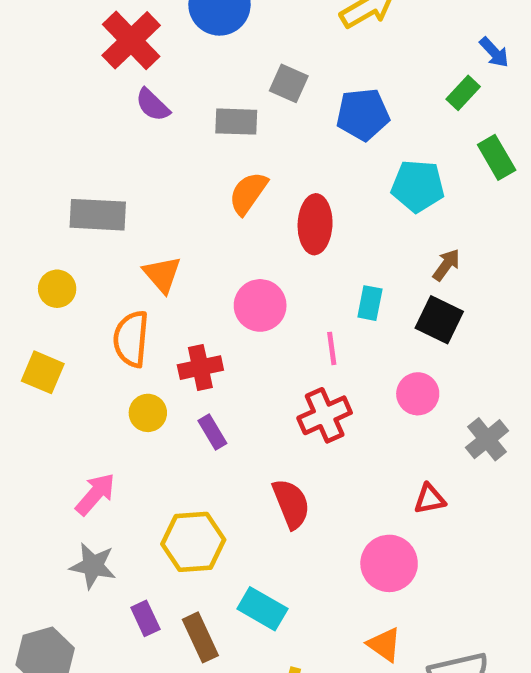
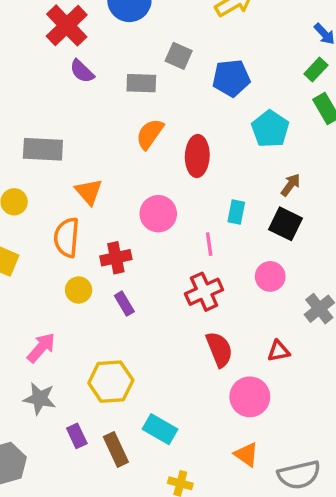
green rectangle: (463, 93) -> (316, 70), moved
cyan pentagon: (418, 186) -> (270, 129), turned 30
red semicircle: (291, 504) -> (219, 349), moved

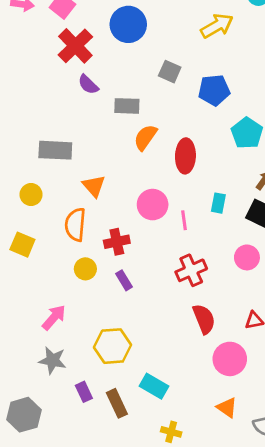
gray rectangle: (141, 83) -> (127, 106), moved
pink line: (209, 244) -> (184, 220), moved

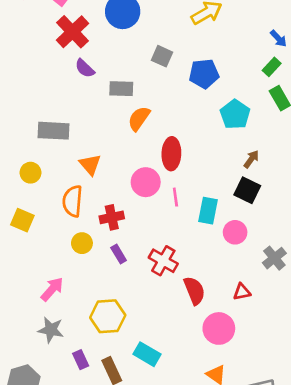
red ellipse: (185, 156) -> (171, 154), moved
cyan rectangle: (218, 203) -> (208, 211), moved, size x1.4
red cross: (191, 270) -> (163, 261), moved, turned -36

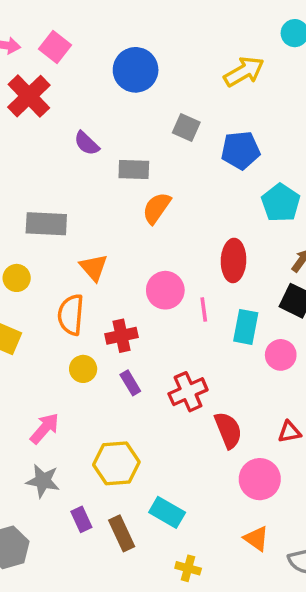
red cross: (72, 32) -> (29, 96), moved
red ellipse: (171, 154) -> (234, 260), moved
red cross: (163, 261) -> (188, 392), turned 36

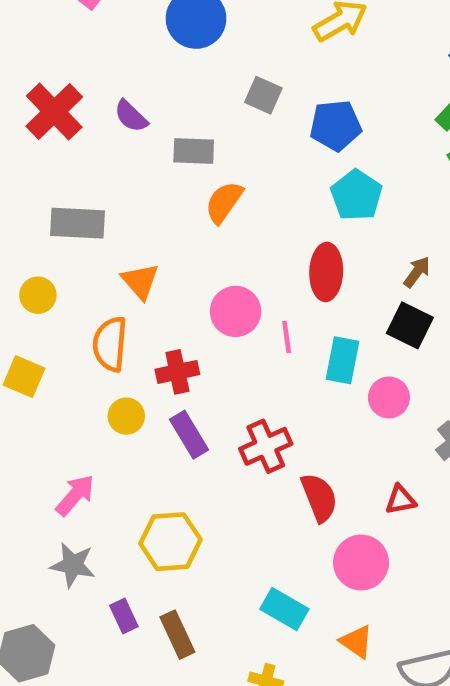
red cross: (29, 96) -> (54, 112), moved
cyan pentagon: (281, 203) -> (356, 195), moved
purple rectangle: (130, 383) -> (189, 435), size x1.4
cyan rectangle: (167, 512) -> (284, 609), moved

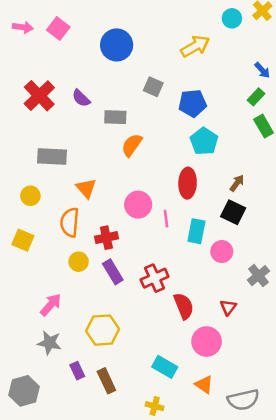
red triangle: (401, 500) -> (228, 307), turned -42

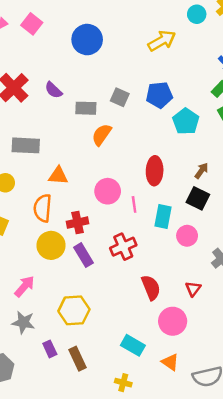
gray square: (153, 87) -> (120, 97), moved
cyan pentagon: (204, 141) -> (186, 121), moved
orange triangle: (86, 188) -> (58, 176), turned -45
yellow circle: (79, 262) -> (51, 245), size x1.5
red cross: (155, 278) -> (123, 247), moved

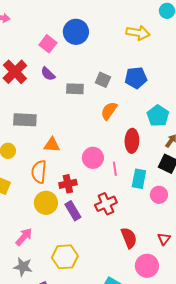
pink square: (32, 24) -> (48, 44), moved
yellow arrow: (162, 41) -> (138, 33), turned 40
cyan pentagon: (186, 121) -> (158, 116), moved
orange semicircle: (102, 135) -> (109, 111), moved

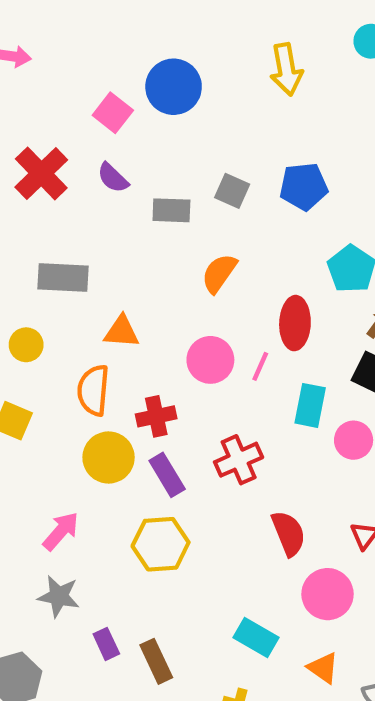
yellow arrow: (138, 33) -> (286, 69), moved, turned 70
orange semicircle: (109, 111) -> (219, 273), moved
pink line: (115, 169) -> (260, 366), moved, turned 32
yellow hexagon: (65, 257) -> (161, 544), moved

